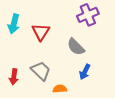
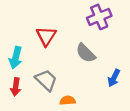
cyan arrow: (14, 24) -> (16, 58), moved
blue arrow: (85, 72) -> (114, 78), moved

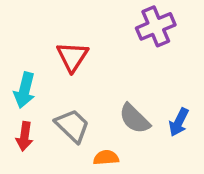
gray semicircle: (86, 53) -> (134, 119), moved

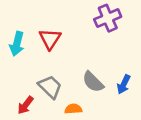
cyan arrow: (25, 90) -> (17, 44), moved
red arrow: (25, 136) -> (25, 105), moved, turned 30

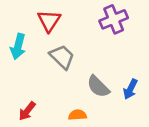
red triangle: (50, 39) -> (49, 21), moved
gray trapezoid: (50, 87) -> (62, 57), moved

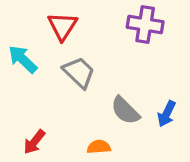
purple cross: (114, 19) -> (145, 24), turned 32
cyan arrow: (18, 46) -> (23, 59), turned 120

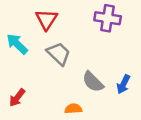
red arrow: (34, 142) -> (17, 98), moved

